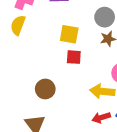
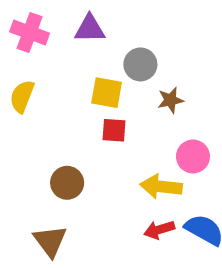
gray circle: (105, 17) -> (140, 64), moved
yellow semicircle: (18, 25) -> (22, 96), moved

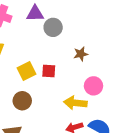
gray circle: (140, 64) -> (53, 27), moved
yellow square: (107, 93) -> (26, 71), moved, turned -36

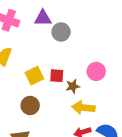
brown star: (81, 54) -> (73, 86), moved
pink circle: (93, 86) -> (96, 71), moved

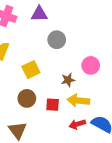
gray circle: (61, 32) -> (57, 40), moved
red square: (57, 76) -> (53, 105), moved

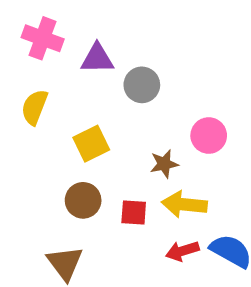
purple triangle: (39, 14) -> (97, 59), moved

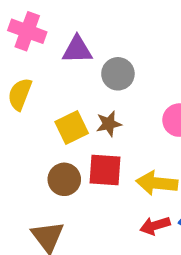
brown star: (164, 164) -> (109, 124), moved
red square: (134, 213) -> (105, 170), moved, size x1.4

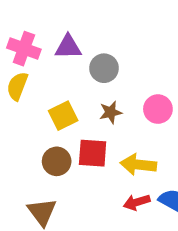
pink cross: (27, 31) -> (24, 49), moved
brown star: (109, 124) -> (111, 112), moved

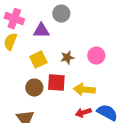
purple triangle: (68, 47) -> (41, 31), moved
gray circle: (104, 68) -> (61, 14), moved

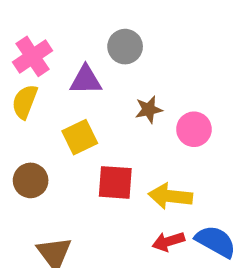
pink cross: (14, 19) -> (33, 56), turned 36
brown star: (67, 58) -> (149, 110), moved
brown circle: (34, 88) -> (31, 180), moved

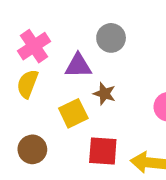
brown star: (149, 110) -> (104, 94), moved, turned 30

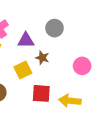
gray circle: (111, 38) -> (55, 28), moved

